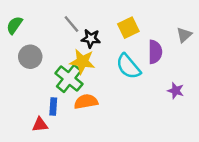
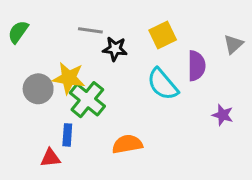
gray line: (71, 24) -> (90, 30), turned -42
gray circle: (30, 57) -> (38, 89), moved
yellow star: (82, 62) -> (69, 78), moved
orange semicircle: (86, 102) -> (127, 144), moved

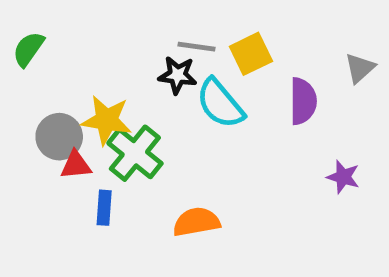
gray line: (90, 30) -> (196, 47), moved
cyan semicircle: (163, 84) -> (220, 104), moved
red triangle: (50, 158) -> (76, 165), moved

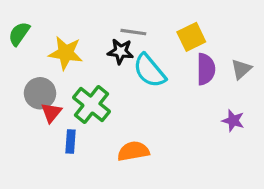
yellow square: (251, 54) -> (191, 37), moved
gray triangle: (360, 68) -> (241, 69), moved
yellow star: (107, 120) -> (66, 53), moved
red triangle: (76, 165) -> (51, 113), turned -45

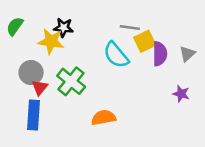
gray line: (133, 32) -> (130, 28), moved
yellow square: (191, 37) -> (145, 41), moved
black star: (120, 51) -> (64, 28), moved
blue rectangle: (71, 142) -> (34, 115), moved, size x1.6

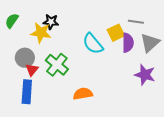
gray line: (130, 28) -> (136, 22), moved
gray triangle: (187, 54) -> (150, 43), size x1.5
purple star: (181, 94) -> (145, 75), size x1.5

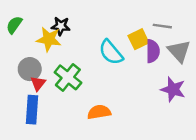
gray triangle: (150, 43) -> (179, 51), turned -30

